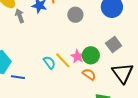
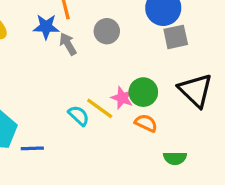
gray arrow: (20, 16) -> (68, 44), moved
gray square: (114, 44) -> (176, 37), moved, turned 35
black triangle: (123, 73) -> (196, 90), moved

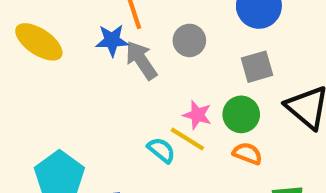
gray square: (176, 37) -> (257, 67), moved
gray arrow: (68, 44) -> (141, 60), size x1.4
pink star: (122, 98) -> (197, 115), moved

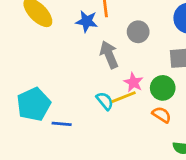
gray arrow: (141, 60) -> (109, 55), moved
yellow line: (187, 139) -> (124, 97), turned -65

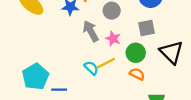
pink star: (133, 82) -> (113, 39), moved

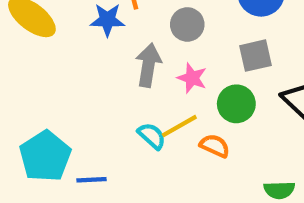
gray arrow: (91, 31) -> (148, 65), turned 40
orange semicircle: (137, 74) -> (215, 146), moved

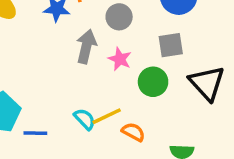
yellow line: (179, 126) -> (107, 116), moved
cyan semicircle: (152, 136) -> (85, 119), moved
orange semicircle: (215, 146) -> (133, 132), moved

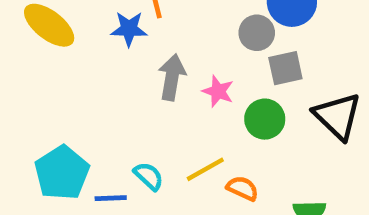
gray circle: (119, 17) -> (257, 33), moved
cyan semicircle: (85, 119) -> (149, 176), moved

